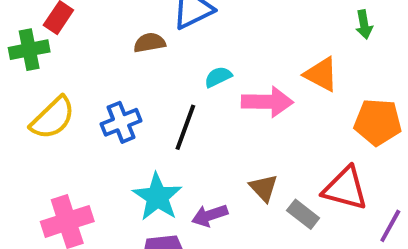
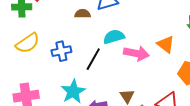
cyan semicircle: (218, 77) -> (114, 37), size x1.5

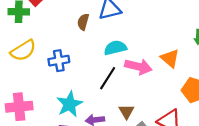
brown semicircle: (83, 14) -> (83, 22), turned -77
black line: (93, 59) -> (108, 78), moved

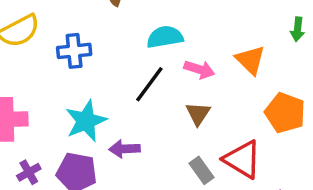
pink arrow: (138, 67) -> (199, 69), size x0.7
brown triangle: (126, 112) -> (198, 114), moved

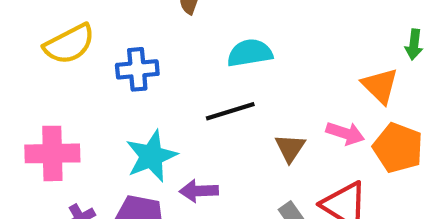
orange triangle: (250, 60) -> (380, 86), moved
pink arrow: (199, 69) -> (345, 133), moved
black line: (149, 84) -> (230, 111), turned 36

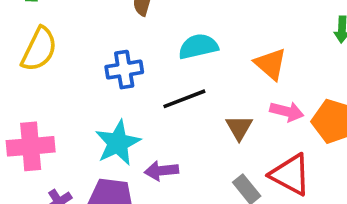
yellow semicircle: (69, 44) -> (39, 49), turned -33
blue cross: (137, 69) -> (124, 70), moved
orange triangle: (380, 86) -> (271, 64), moved

